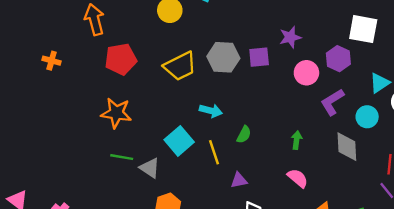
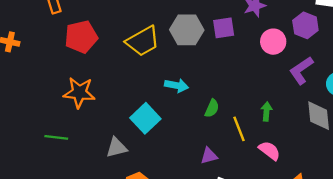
yellow line: (214, 152) -> (239, 129), moved
green line: (122, 157) -> (56, 137), moved
gray triangle: (150, 168) -> (117, 148), turned -45

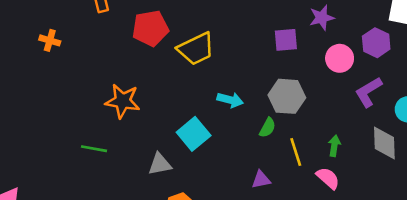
gray hexagon: (187, 30) -> (287, 96), moved
red pentagon: (81, 37) -> (150, 28), moved
green arrow: (266, 111) -> (334, 146), moved

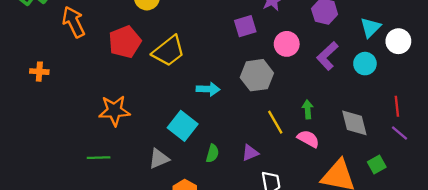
pink circle: (340, 58) -> (287, 44), moved
green semicircle: (267, 128) -> (212, 153), moved
gray diamond: (384, 143) -> (354, 123), moved

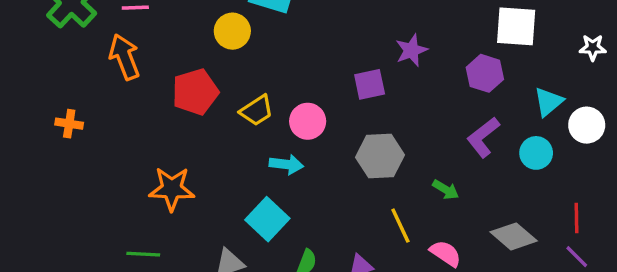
pink circle: (287, 44) -> (308, 121), moved
yellow trapezoid: (169, 51) -> (257, 110), size x0.7
cyan arrow: (208, 89) -> (286, 164), moved
green arrow: (308, 109) -> (446, 190), moved, turned 120
gray diamond: (354, 123) -> (514, 236), turned -40

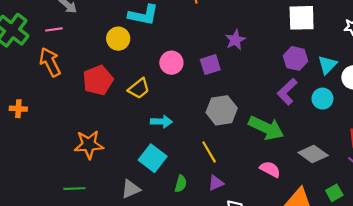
purple hexagon: (485, 73) -> (296, 58), moved
pink circle: (308, 121) -> (171, 63), moved
green arrow: (446, 190) -> (266, 128), size x2.0
yellow line: (400, 226) -> (209, 152), moved

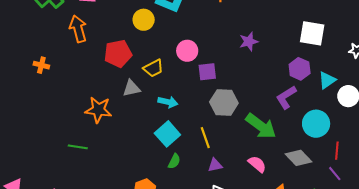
purple square: (210, 65) -> (207, 72), moved
cyan circle: (322, 99) -> (316, 124), moved, size x1.4
cyan square: (153, 158) -> (167, 134), moved
purple triangle: (216, 183) -> (215, 165), moved
gray triangle: (131, 189) -> (131, 88), moved

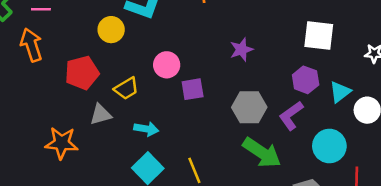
gray hexagon: (224, 102) -> (249, 107), moved

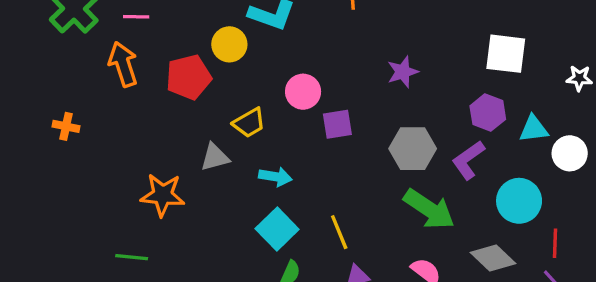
red pentagon: (82, 73) -> (189, 77), moved
cyan triangle: (340, 92) -> (534, 129), turned 30

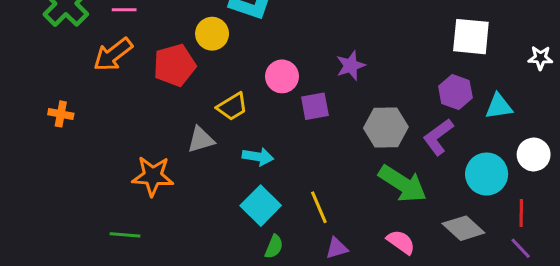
orange arrow: (123, 64) -> (113, 54), turned -108
purple star: (403, 72) -> (351, 66), moved
white circle: (570, 153) -> (534, 154), moved

